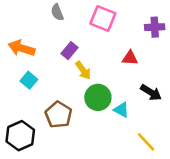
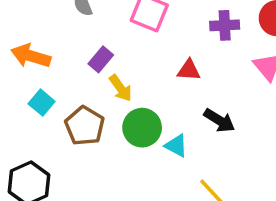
brown pentagon: (58, 115) -> (85, 126), moved

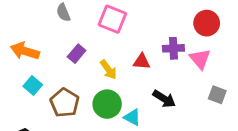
purple cross: (225, 25) -> (173, 48), moved
yellow arrow: (121, 88) -> (108, 70), moved

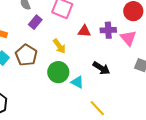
purple rectangle: (77, 54) -> (35, 22), moved
red triangle: (142, 62) -> (84, 31), moved
brown pentagon: (65, 103) -> (26, 55), moved

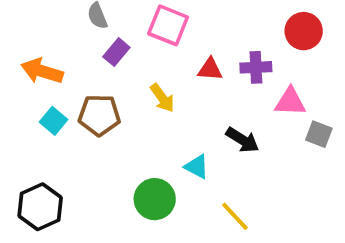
pink triangle: (128, 38) -> (290, 102), moved, turned -48
brown pentagon: (26, 55) -> (99, 115), turned -30
green circle: (58, 72) -> (155, 199), moved

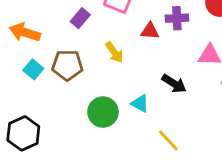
purple cross: (256, 67) -> (177, 18), moved
green circle: (155, 199) -> (103, 112), moved

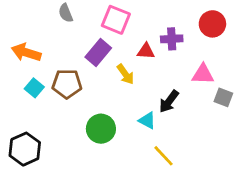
purple rectangle: (80, 18) -> (98, 52), moved, size x1.4
yellow arrow: (114, 52) -> (125, 74), moved
black arrow: (174, 84) -> (169, 101), turned 95
cyan triangle: (140, 104) -> (147, 120), moved

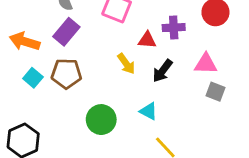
purple rectangle: (98, 52) -> (66, 32), moved
gray square: (223, 97) -> (215, 92), moved
black arrow: (169, 101) -> (163, 71), moved

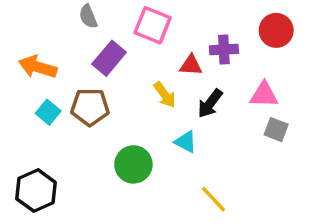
purple rectangle: (66, 32) -> (109, 58), moved
cyan triangle: (149, 111) -> (186, 142), moved

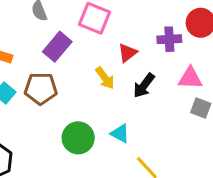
purple cross: (224, 50) -> (169, 39), moved
red triangle: (191, 65) -> (127, 53), turned -42
cyan triangle: (186, 142) -> (120, 133), moved

